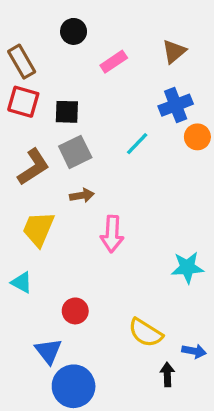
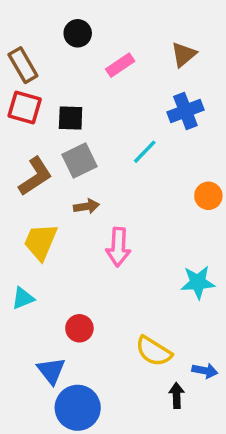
orange circle: (197, 137) -> (208, 196), moved
cyan triangle: (22, 282) -> (23, 298), turned -50

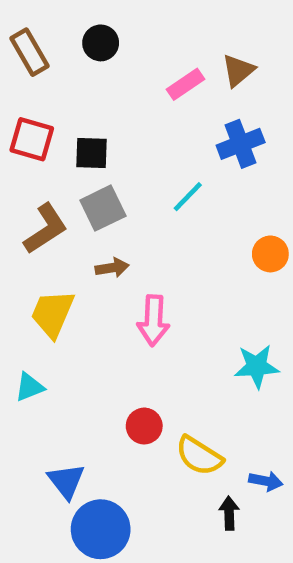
brown rectangle: (23, 65) -> (30, 52), moved
pink rectangle: (120, 65) -> (185, 84), moved
red circle: (79, 328) -> (144, 426), moved

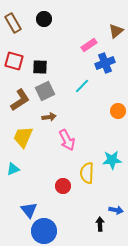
brown triangle: (238, 70) -> (116, 31), moved
pink rectangle: (185, 84) -> (89, 45), moved
pink arrow: (153, 320) -> (67, 140), turned -30
yellow semicircle: (199, 456) -> (87, 173), moved, turned 60

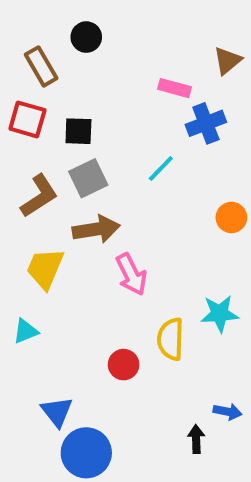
brown rectangle: (13, 23) -> (41, 66), moved
pink rectangle: (89, 45) -> (175, 88), turned 49
brown arrow: (49, 117) -> (96, 229), size x1.6

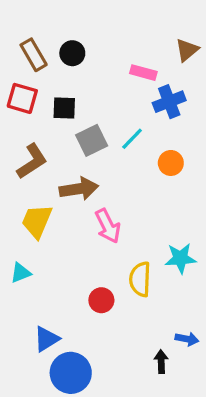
black circle: (86, 37) -> (72, 53), moved
gray square: (88, 178) -> (92, 140), moved
orange circle: (231, 217) -> (171, 163), moved
blue triangle: (57, 412) -> (46, 339), turned 36

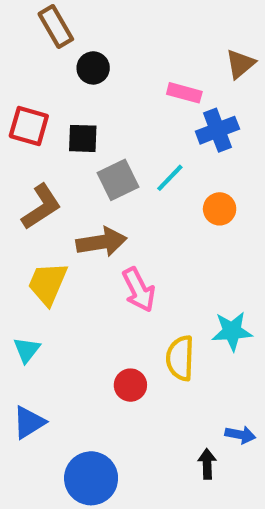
brown rectangle: (34, 55) -> (56, 27), moved
cyan triangle: (21, 273) -> (27, 350), turned -30
blue triangle: (46, 339) -> (29, 422), moved

